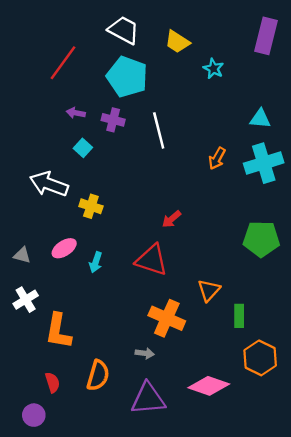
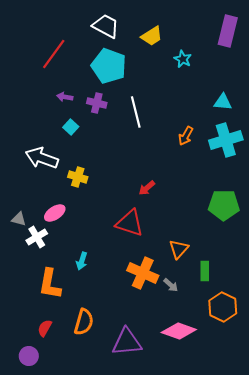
yellow trapezoid: (177, 42) -> (152, 36), turned -65
cyan arrow: (96, 262) -> (82, 261), moved
white cross: (26, 300) -> (37, 237), moved
gray arrow: (145, 353) -> (171, 285), moved, turned 35
red semicircle: (52, 382) -> (45, 328), turned -132

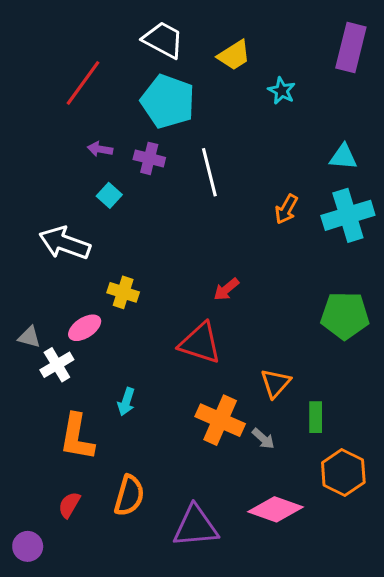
yellow cross: (78, 177) -> (123, 292), moved
purple circle: (29, 356) -> (28, 546), moved

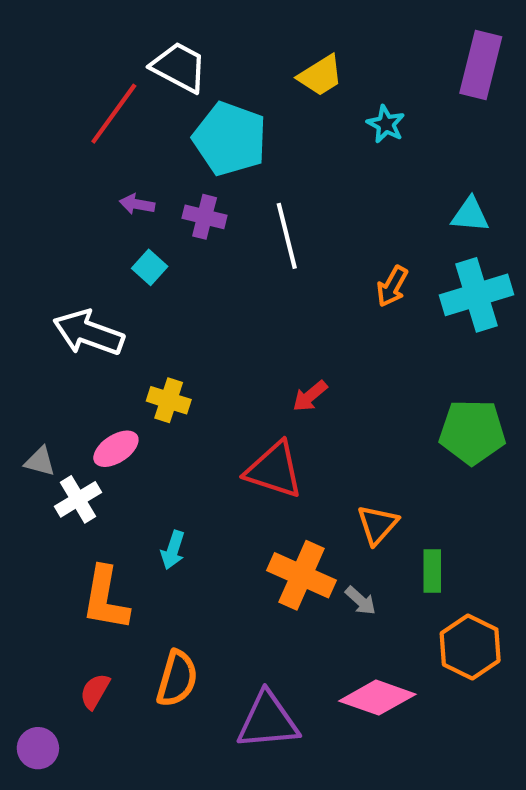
white trapezoid: (163, 40) -> (179, 67), moved

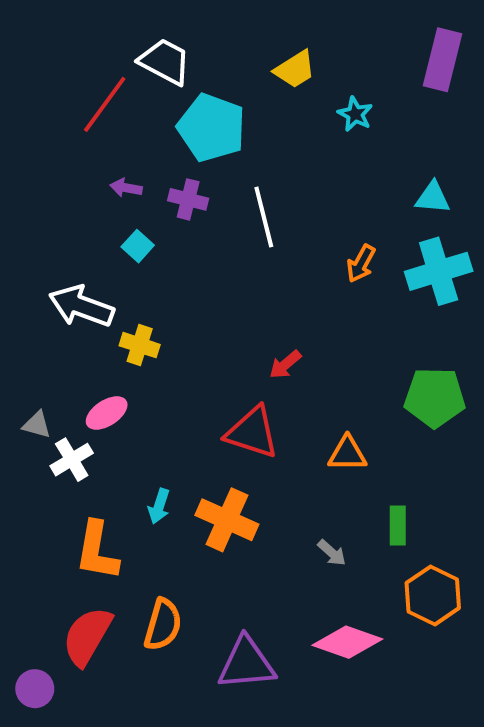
yellow cross: (169, 400) -> (140, 345), moved
orange triangle: (377, 525) -> (347, 454), moved, turned 48
orange cross: (301, 575) -> (227, 520), moved
red semicircle: (95, 691) -> (87, 636), size x1.8

